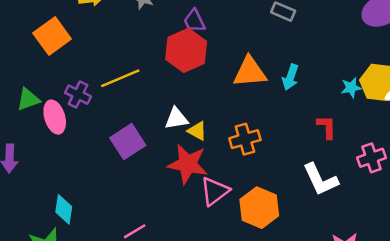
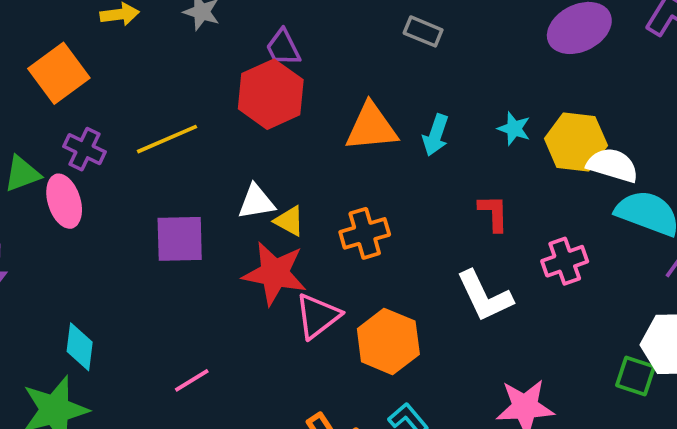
cyan star: (351, 88) -> (514, 129), moved, turned 30
purple cross: (78, 95) -> (85, 149), moved
purple square: (128, 142) -> (180, 239), turned 32

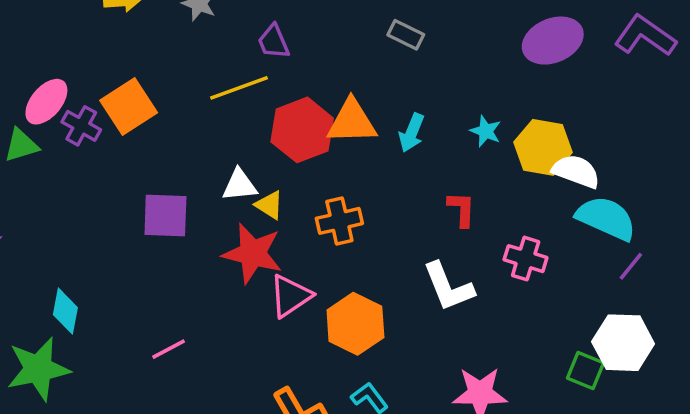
orange square: (59, 73) -> (129, 107), moved
red hexagon: (271, 94) -> (302, 130), moved
yellow line: (167, 139) -> (239, 88), moved
pink ellipse: (64, 201) -> (46, 102), moved, turned 54
pink cross: (565, 261) -> (526, 259), turned 33

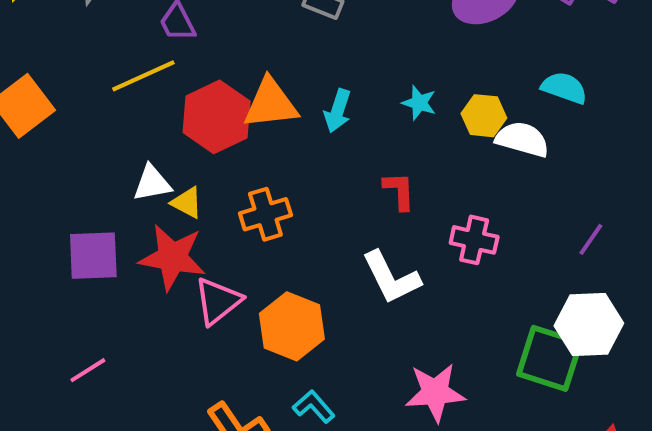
yellow hexagon: (543, 147) -> (484, 116), size x0.7
purple square: (165, 216) -> (93, 256), moved
cyan semicircle: (606, 218) -> (564, 88), moved, size x0.7
green square: (585, 370) -> (550, 358), size x1.6

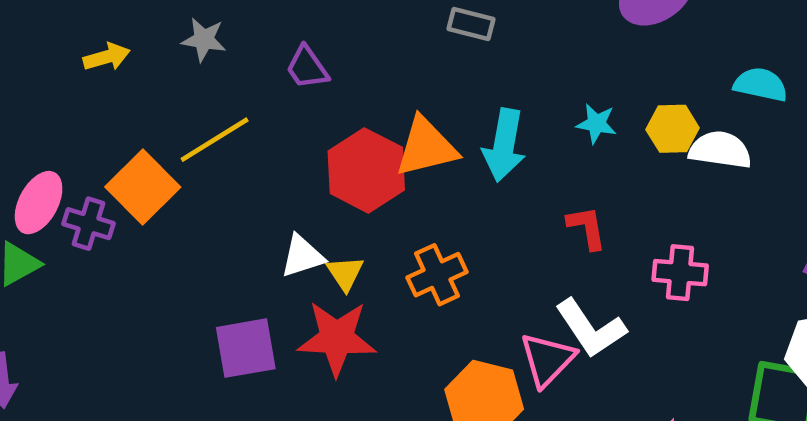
yellow line: (143, 76) -> (215, 140), moved
cyan arrow: (338, 111) -> (504, 145), size x1.4
yellow triangle: (187, 203) -> (345, 273), turned 36
pink triangle: (218, 301) -> (547, 359), moved

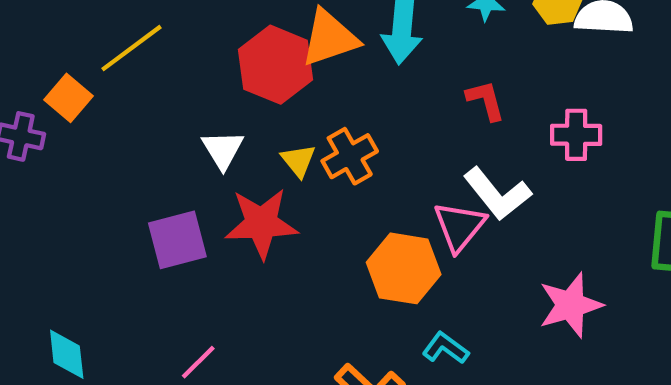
orange square: (143, 187) -> (68, 98), size x0.7
white triangle: (302, 256) -> (223, 150), turned -39
yellow triangle: (345, 273) -> (298, 161), moved

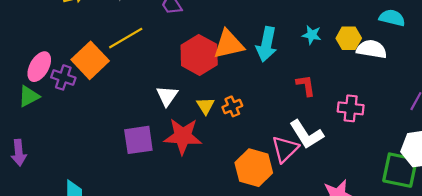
orange square: (68, 98) -> (90, 60), size x1.5
orange cross: (350, 156) -> (232, 106), size x0.7

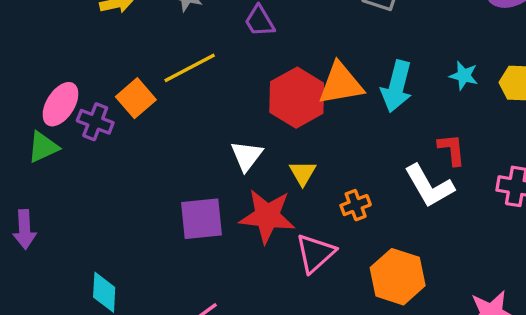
orange square: (90, 60) -> (136, 98), size x0.7
orange cross: (232, 106) -> (356, 205), moved
white L-shape: (306, 134) -> (429, 186), moved
pink triangle: (285, 149) -> (315, 253), moved
orange hexagon: (254, 168) -> (398, 277), moved

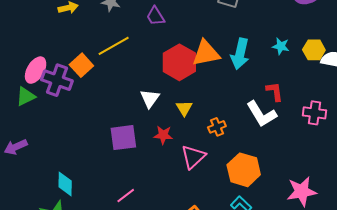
purple cross: (95, 122) -> (57, 80), size x1.4
red star: (267, 216) -> (163, 135), size x0.6
purple arrow: (25, 229) -> (16, 147), turned 70

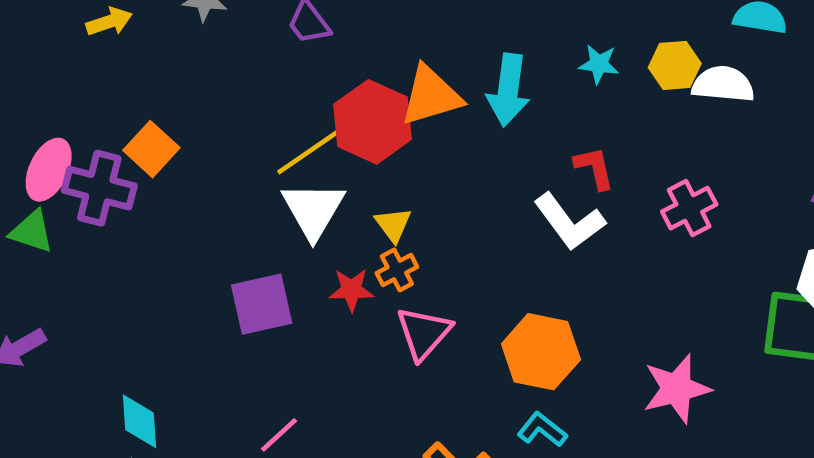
yellow line: (114, 46) -> (310, 151), moved
green triangle: (26, 96) -> (32, 232), turned 50
white triangle: (150, 98) -> (313, 210), size x1.4
pink cross: (315, 113) -> (689, 208), turned -30
orange cross: (217, 127) -> (397, 270), moved

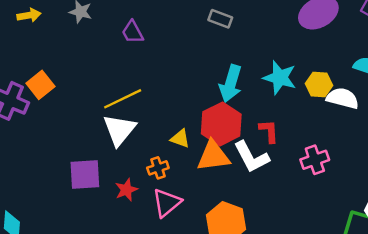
cyan star: (599, 64) -> (280, 78), size x1.6
orange triangle: (431, 96) -> (213, 156), moved
red hexagon: (373, 122) -> (221, 124), moved
yellow triangle: (393, 225) -> (180, 139), moved, turned -42
red star: (351, 290) -> (126, 190), moved, turned -30

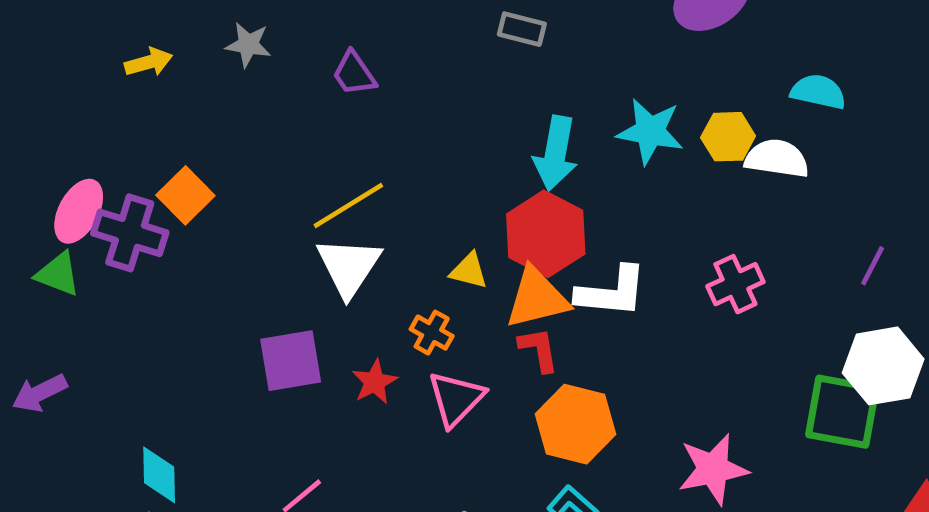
red L-shape: (269, 131) -> (539, 350), moved
white L-shape: (251, 157) -> (612, 292), turned -51
orange cross: (158, 168) -> (432, 333), turned -36

